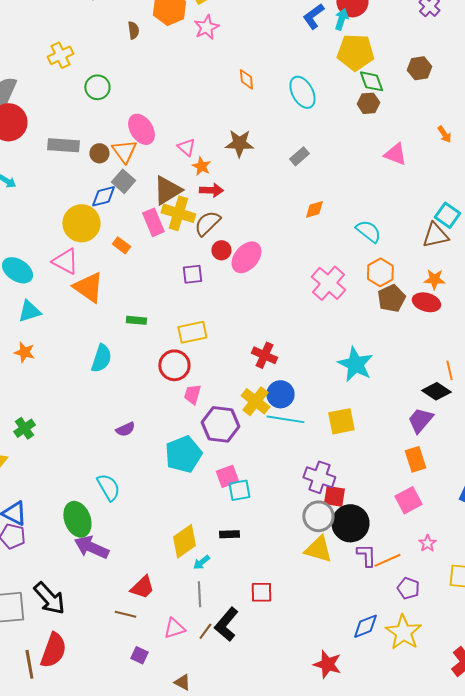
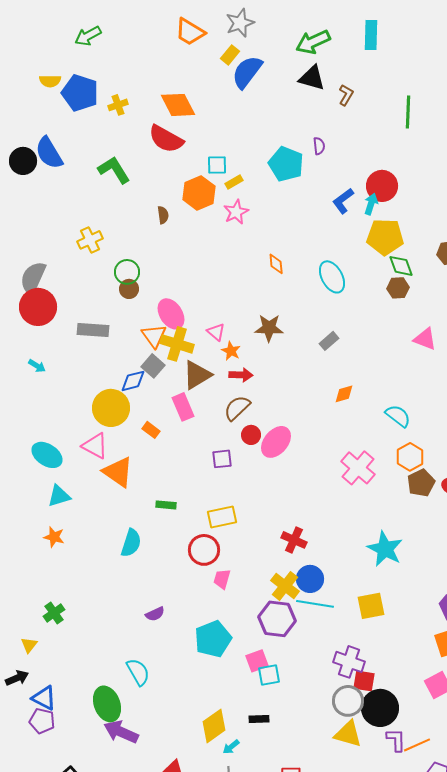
brown circle: (99, 153) -> (129, 289), moved
yellow cross: (178, 213) -> (177, 344), moved
purple hexagon: (220, 424) -> (277, 619), moved

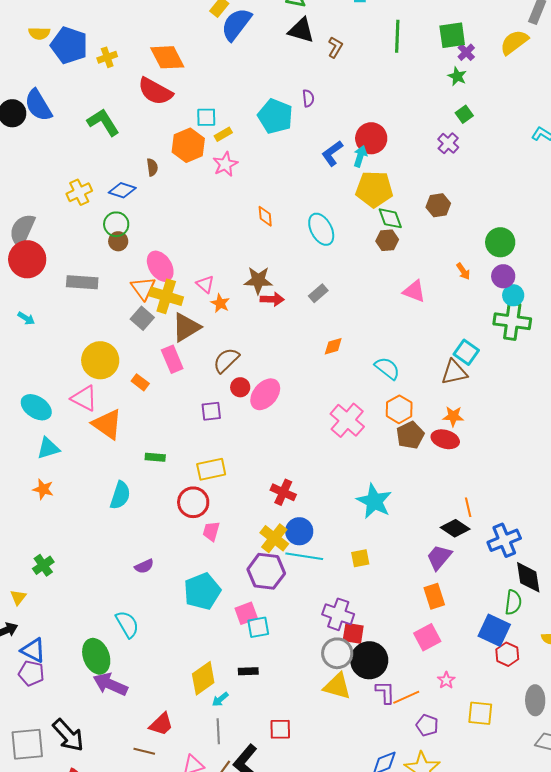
green line: (408, 112) -> (397, 36), moved
red arrow: (241, 375) -> (272, 299), moved
blue diamond: (133, 381) -> (122, 190), moved, turned 32
yellow square: (371, 606) -> (360, 558), size x0.7

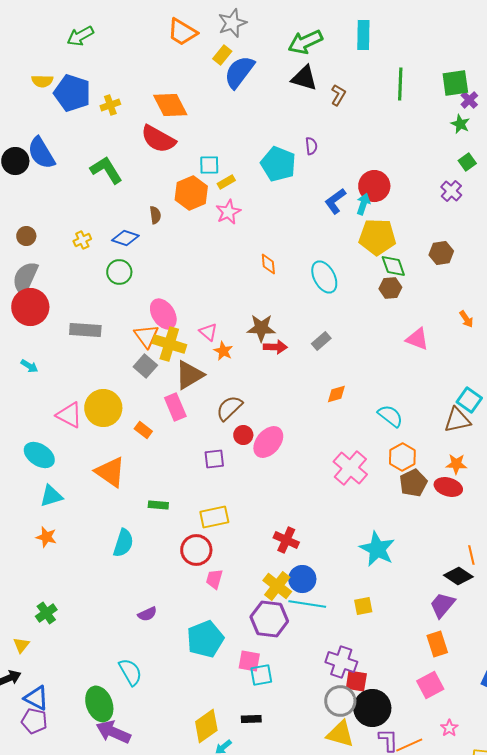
yellow cross: (79, 192) -> (82, 240), size x0.7
brown circle: (118, 241) -> (26, 236), moved
pink triangle: (84, 398) -> (69, 415), moved
pink square: (246, 613) -> (249, 661), turned 30

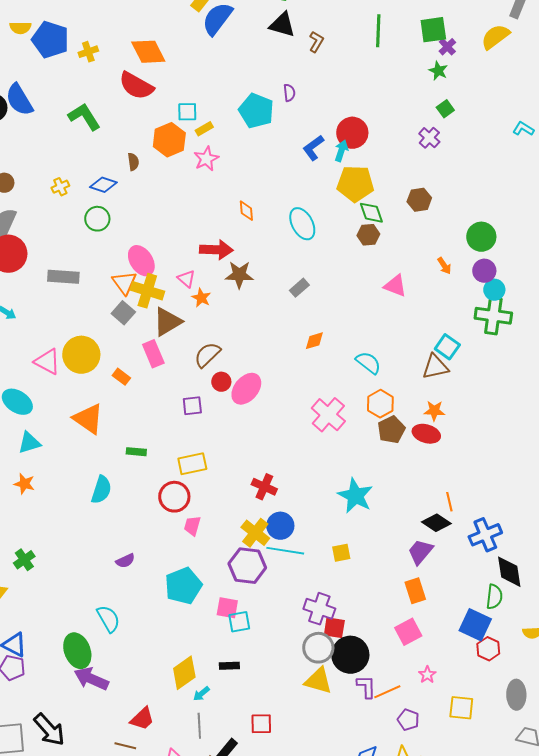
red arrow: (275, 347) -> (216, 250), moved, size x1.4

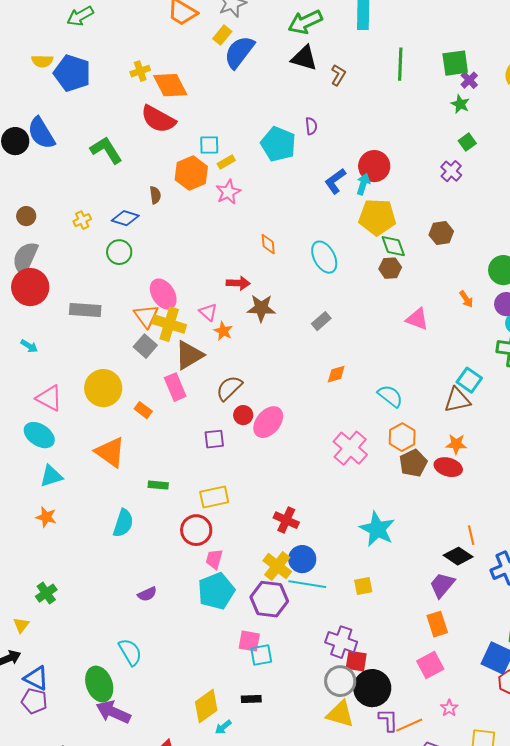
yellow cross: (88, 52) -> (140, 71), moved
red arrow: (216, 250) -> (238, 283), size x0.7
pink triangle: (47, 362) -> (49, 398), moved
cyan pentagon: (183, 586) -> (216, 591), moved

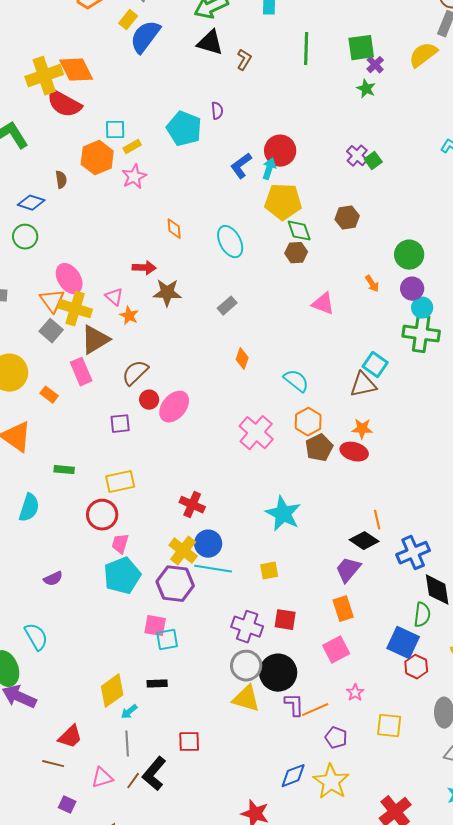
yellow cross: (140, 71) -> (44, 76), moved, size x1.8
green square: (467, 142) -> (373, 161), moved
orange diamond: (336, 374) -> (242, 359), turned -55
red square: (356, 661) -> (285, 620), moved

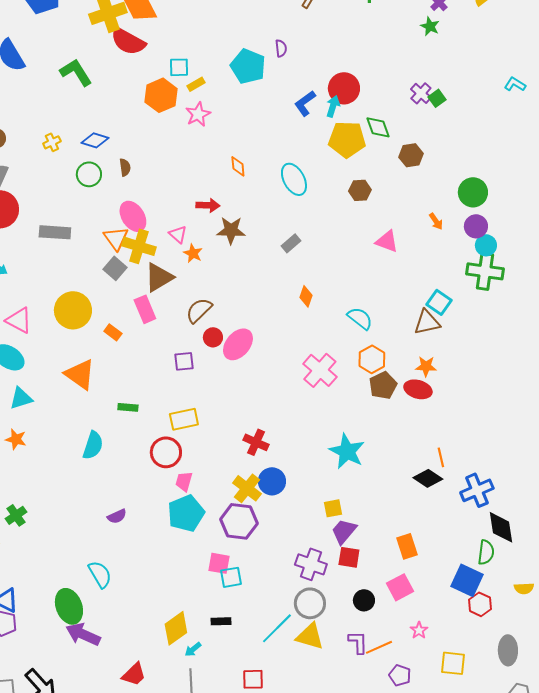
brown semicircle: (61, 180) -> (125, 167), moved
green diamond: (299, 231) -> (378, 127), moved
cyan line: (213, 569) -> (277, 628), moved, turned -54
purple trapezoid: (348, 570) -> (344, 531), moved
black circle: (278, 673) -> (364, 600), moved, size x0.6

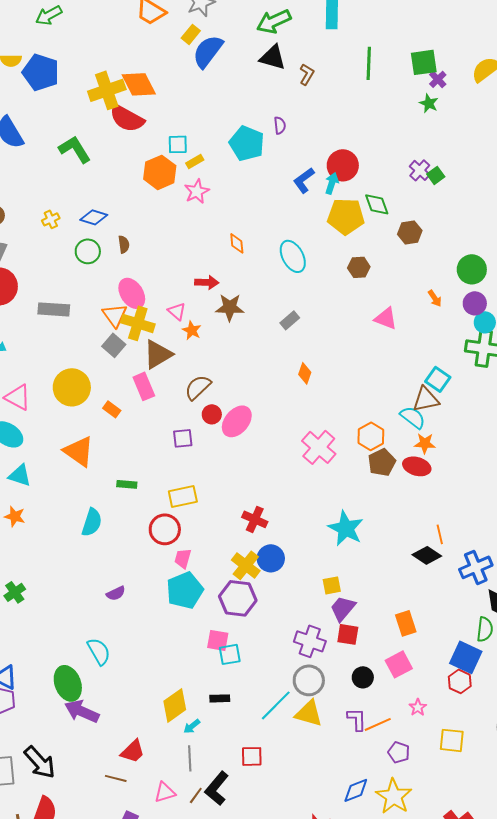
cyan semicircle: (360, 318) -> (413, 417), moved
cyan triangle: (21, 398) -> (20, 475), turned 35
red hexagon: (480, 604) -> (460, 681), moved

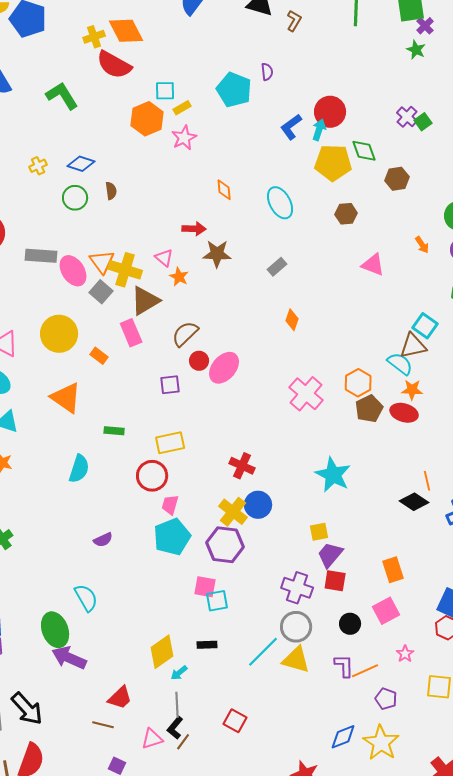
yellow cross: (107, 90) -> (94, 37), size x0.6
pink ellipse: (132, 293) -> (73, 271), moved
red square: (252, 756) -> (235, 721), moved, turned 30
black L-shape: (217, 788) -> (175, 728), moved, size x0.7

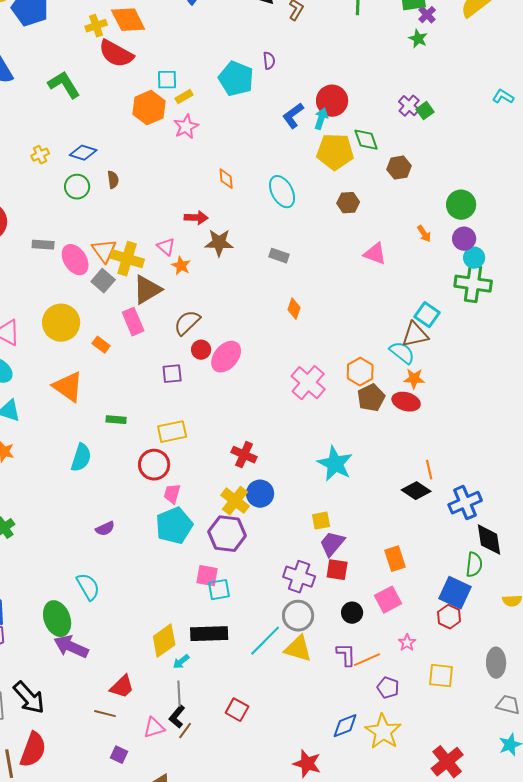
gray rectangle: (41, 256) -> (43, 245), size x0.7
gray rectangle: (277, 267) -> (279, 256), turned 60
black rectangle: (207, 645) -> (209, 634), size x1.8

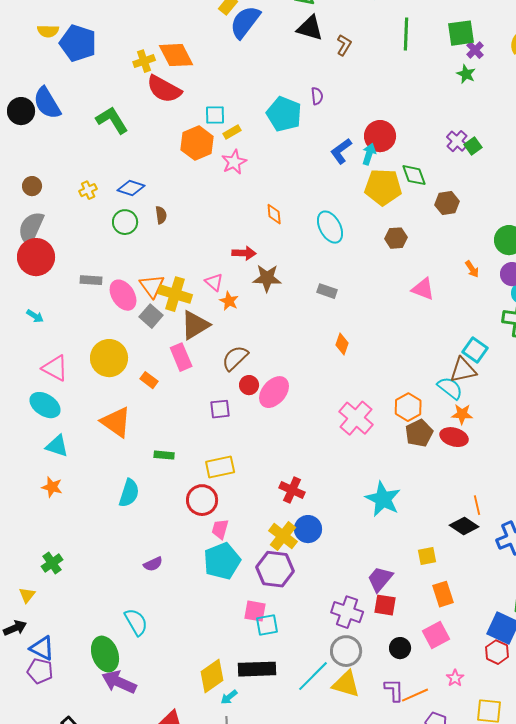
yellow square: (321, 521) -> (427, 556), moved

